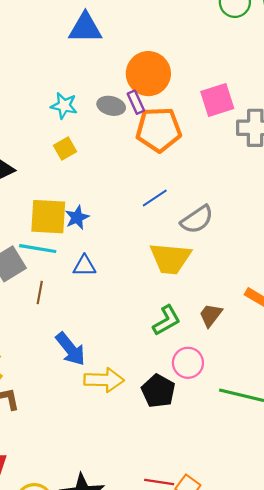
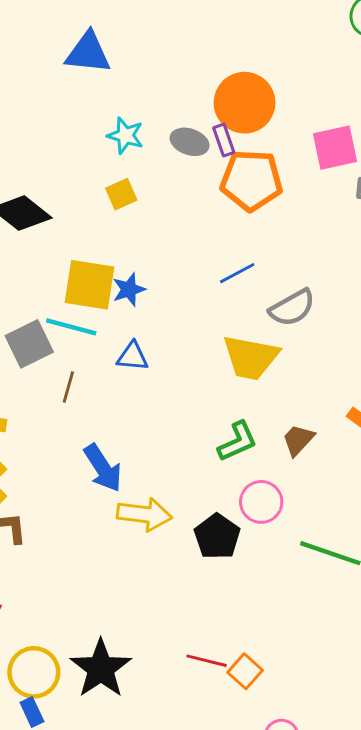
blue triangle: (85, 28) -> (88, 53), moved

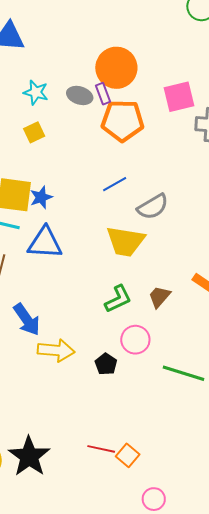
blue triangle: (133, 356) -> (45, 243), size x1.6
black pentagon: (217, 536) -> (106, 364), size x0.7

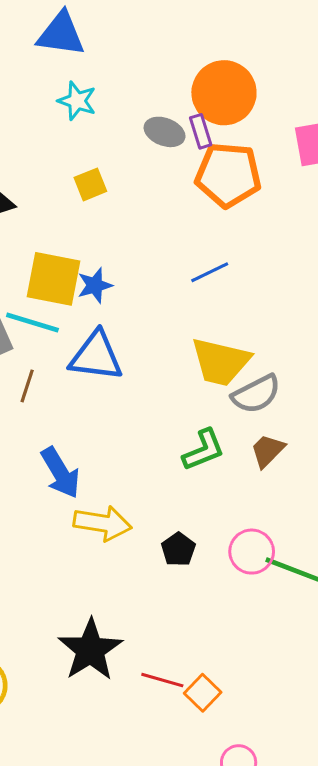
cyan star: (36, 92) -> (77, 101), moved
gray semicircle: (153, 207) -> (256, 394), moved
pink circle: (135, 340) -> (252, 552), moved
black star: (29, 456) -> (90, 650), moved

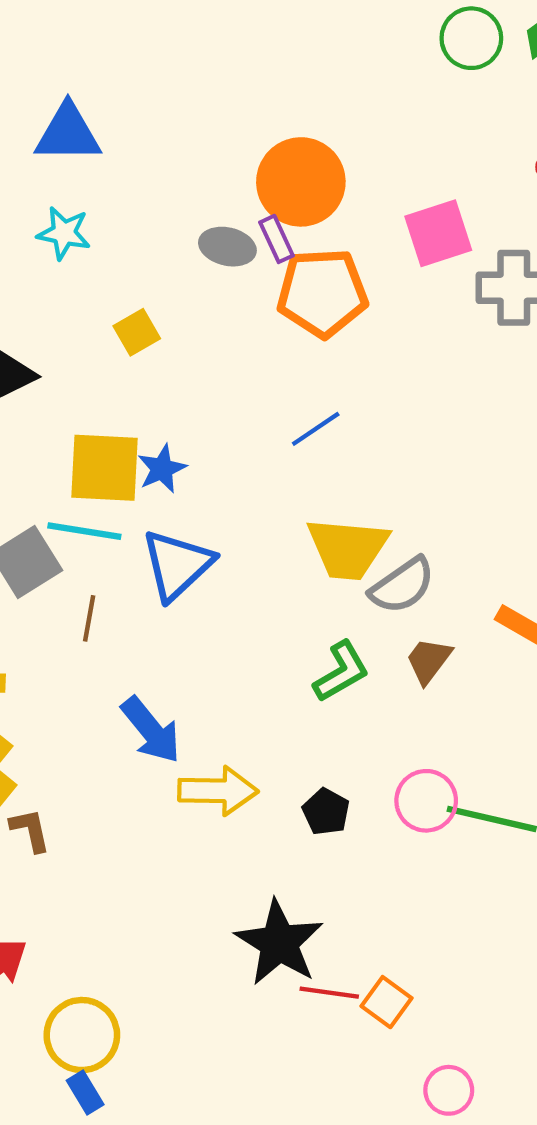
cyan star: (77, 101) -> (64, 233), moved
blue triangle: (96, 356) -> (177, 565), turned -42
black star: (90, 650) -> (279, 943), moved

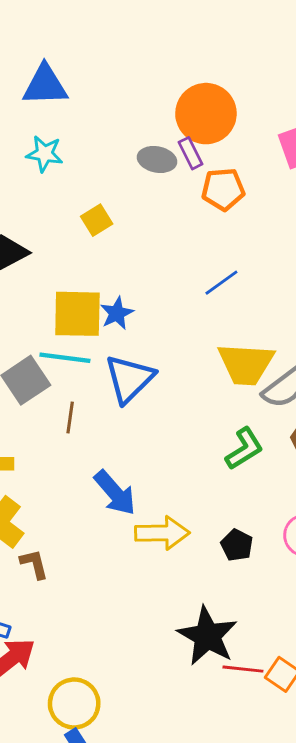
orange pentagon: (322, 293) -> (223, 189), size x0.7

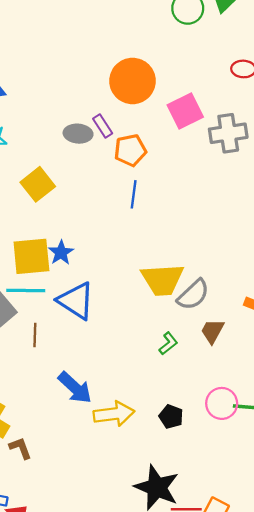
orange circle: (206, 114) -> (133, 81), moved
yellow square: (97, 220) -> (38, 184), size x1.4
blue line: (221, 283) -> (134, 194), moved, turned -40
blue triangle: (129, 379) -> (76, 301), turned -36
green L-shape: (244, 449) -> (168, 343), size x0.7

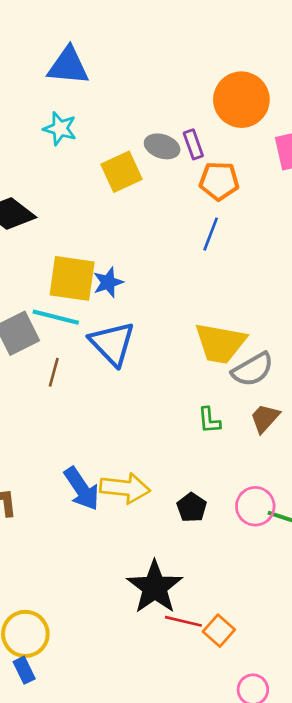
yellow square: (38, 184) -> (121, 172), moved
green L-shape: (168, 343) -> (209, 420), turned 110
blue arrow: (75, 388) -> (82, 489), moved

